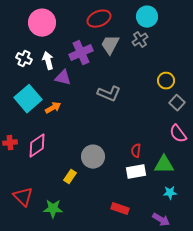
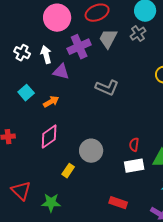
pink circle: (42, 23) -> (57, 18), moved
cyan square: (28, 99) -> (26, 93), size x0.6
pink diamond: (37, 146) -> (49, 137), moved

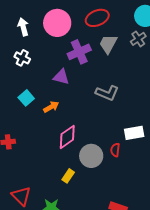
white arrow: (46, 55) -> (23, 27), moved
pink diamond: (49, 137) -> (67, 137), moved
red semicircle: (134, 145) -> (115, 150), moved
white rectangle: (134, 166) -> (134, 133), moved

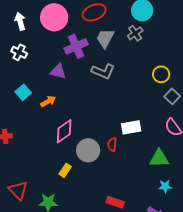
gray L-shape: (107, 93) -> (103, 71), moved

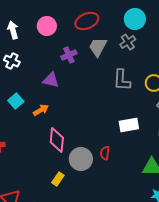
pink circle: (54, 17) -> (47, 26), size x0.7
purple cross: (76, 46) -> (69, 55), size x0.7
gray L-shape: (103, 71) -> (122, 80), moved, turned 70
white rectangle: (131, 127) -> (129, 125), moved
pink diamond: (64, 131) -> (57, 140), turned -50

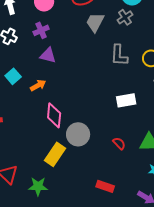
purple cross: (69, 55) -> (41, 30), moved
red semicircle: (105, 153) -> (119, 143), moved, turned 128
yellow rectangle: (58, 179) -> (55, 154), size x1.6

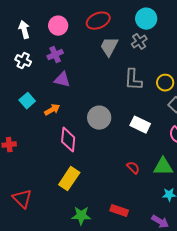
white rectangle: (126, 100) -> (140, 125), turned 36
gray circle: (78, 134) -> (99, 118), moved
green star: (38, 186) -> (81, 216), moved

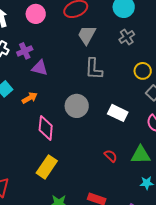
gray cross: (139, 42) -> (127, 37), moved
purple cross: (55, 55) -> (25, 51), moved
gray L-shape: (133, 80) -> (94, 69), moved

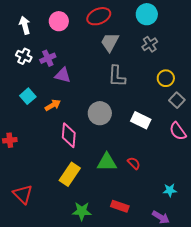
green triangle: (141, 155) -> (107, 162), moved

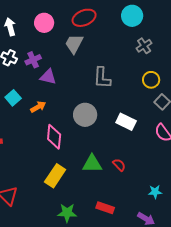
gray trapezoid: (110, 42) -> (74, 44), moved
gray cross: (150, 44) -> (144, 46), moved

